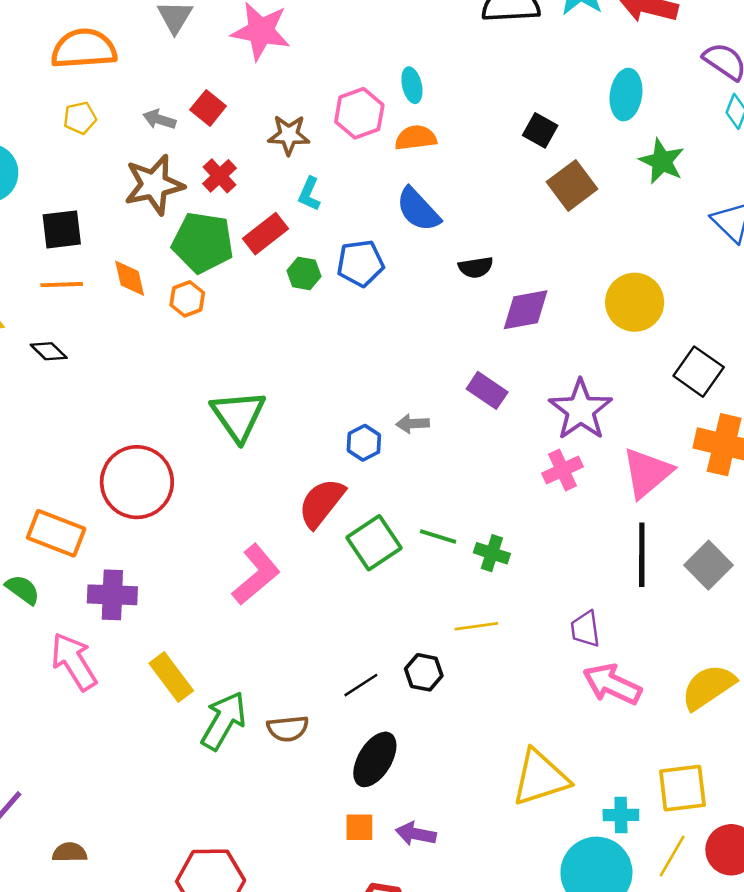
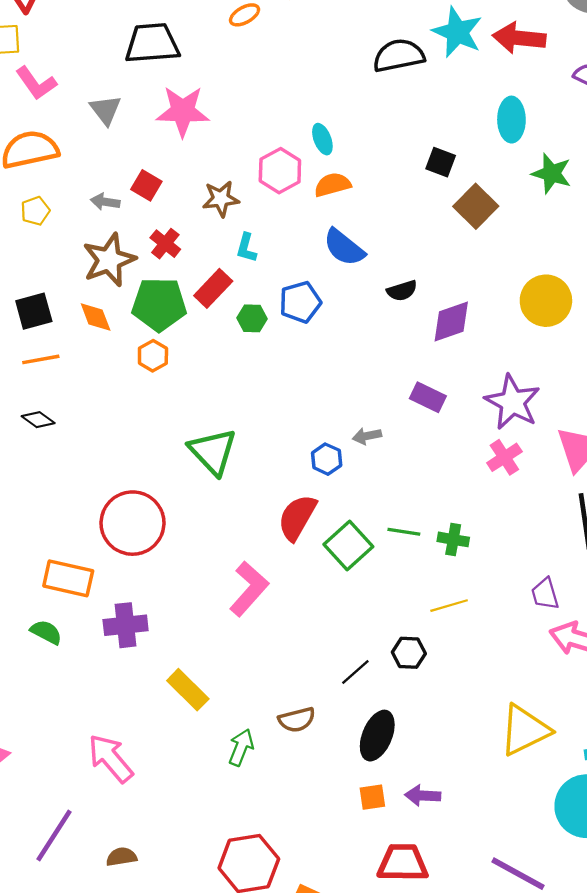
orange diamond: (130, 278) -> (96, 317), moved
pink arrow: (74, 661) -> (111, 758), moved
green arrow: (224, 721) -> (241, 747), moved, size x0.7

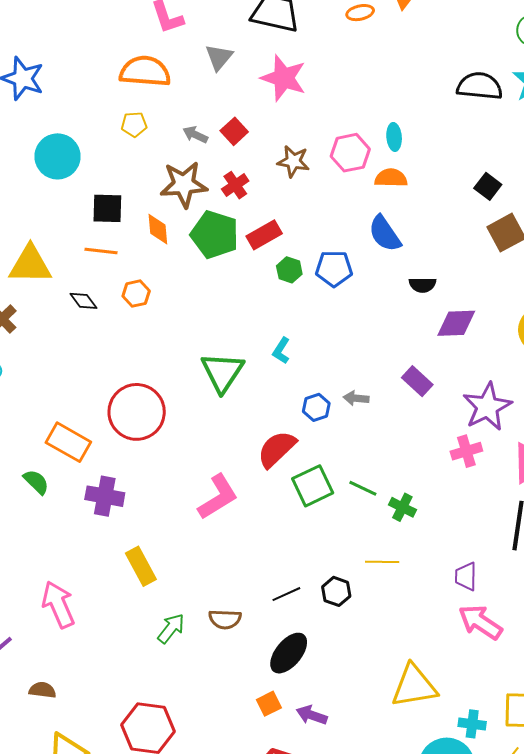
cyan L-shape: (246, 248) -> (281, 351), moved
orange hexagon: (153, 356) -> (136, 294), moved
orange square: (372, 797) -> (269, 704), turned -35

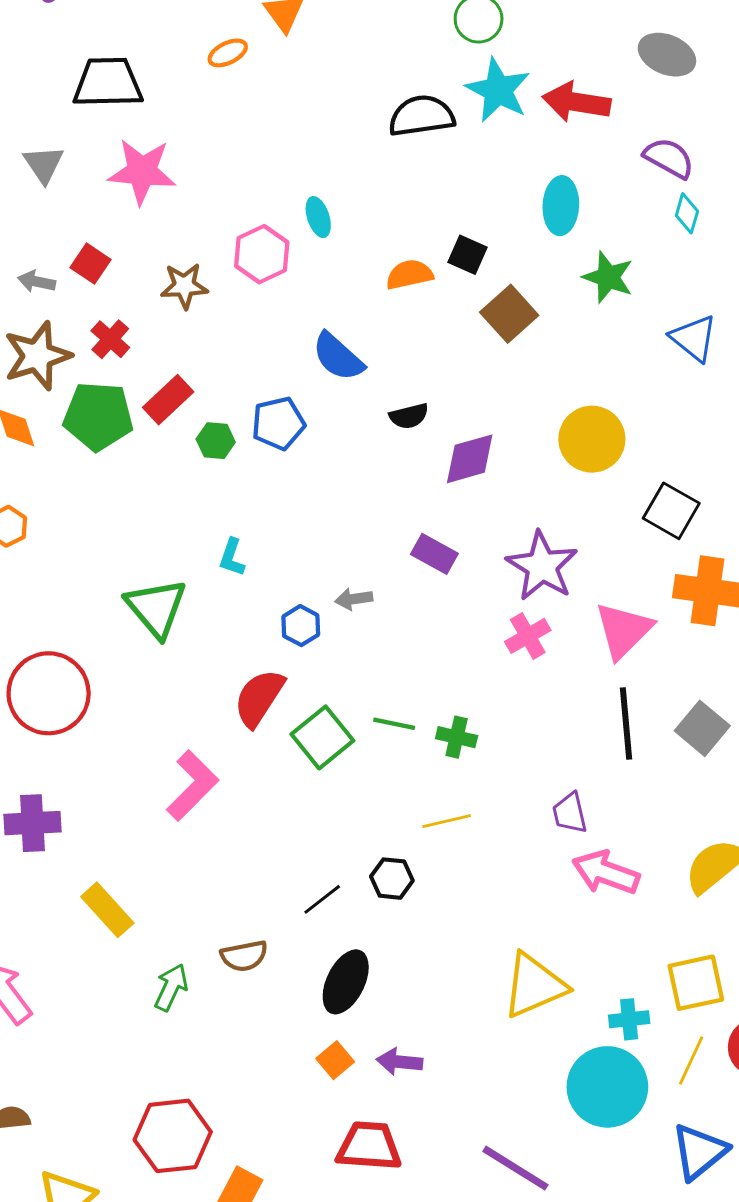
orange semicircle: (391, 178) -> (409, 275), moved

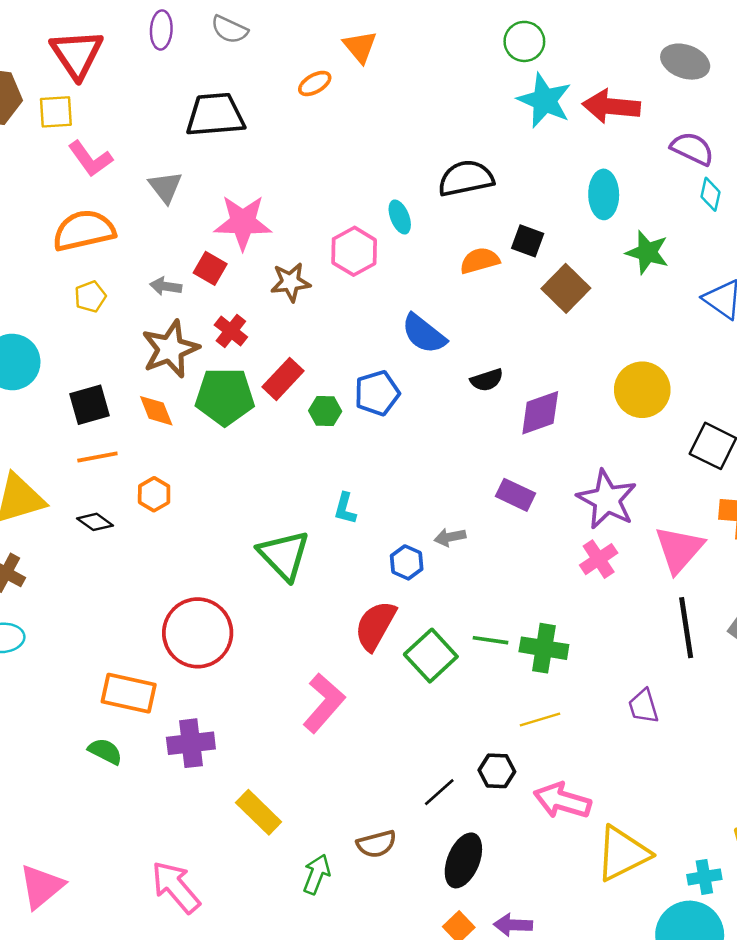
black semicircle: (422, 116) -> (466, 178), moved
pink star: (142, 171) -> (243, 222), moved
green cross: (457, 737) -> (544, 648), size x1.4
pink arrow: (606, 873) -> (562, 801), moved

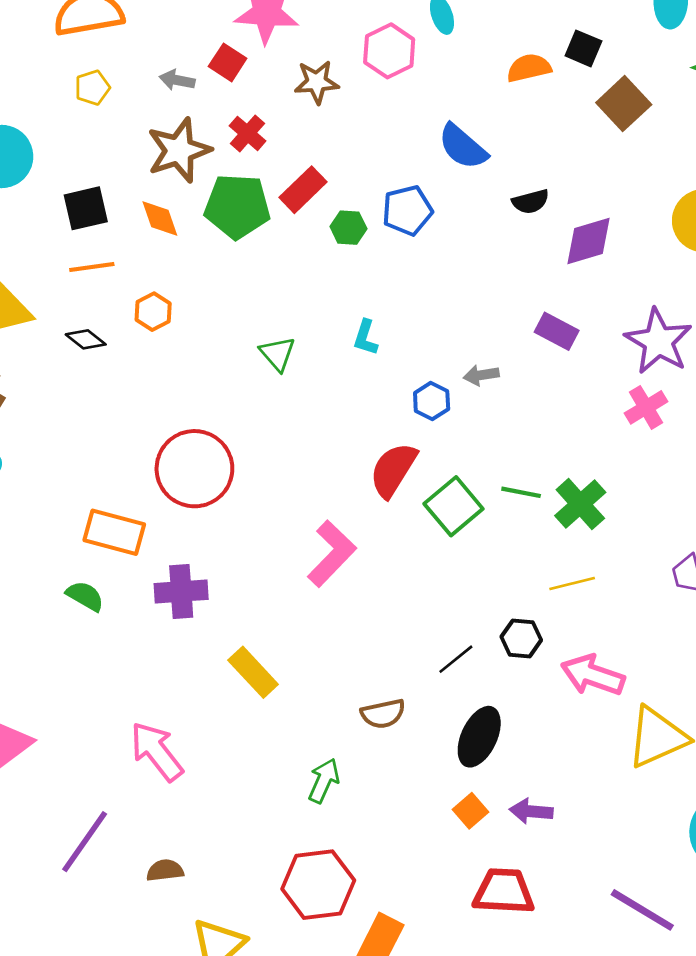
green triangle: (284, 555) -> (278, 354), moved, size x0.6
green cross: (544, 648) -> (580, 504), turned 36
green arrow: (317, 874) -> (324, 781), moved

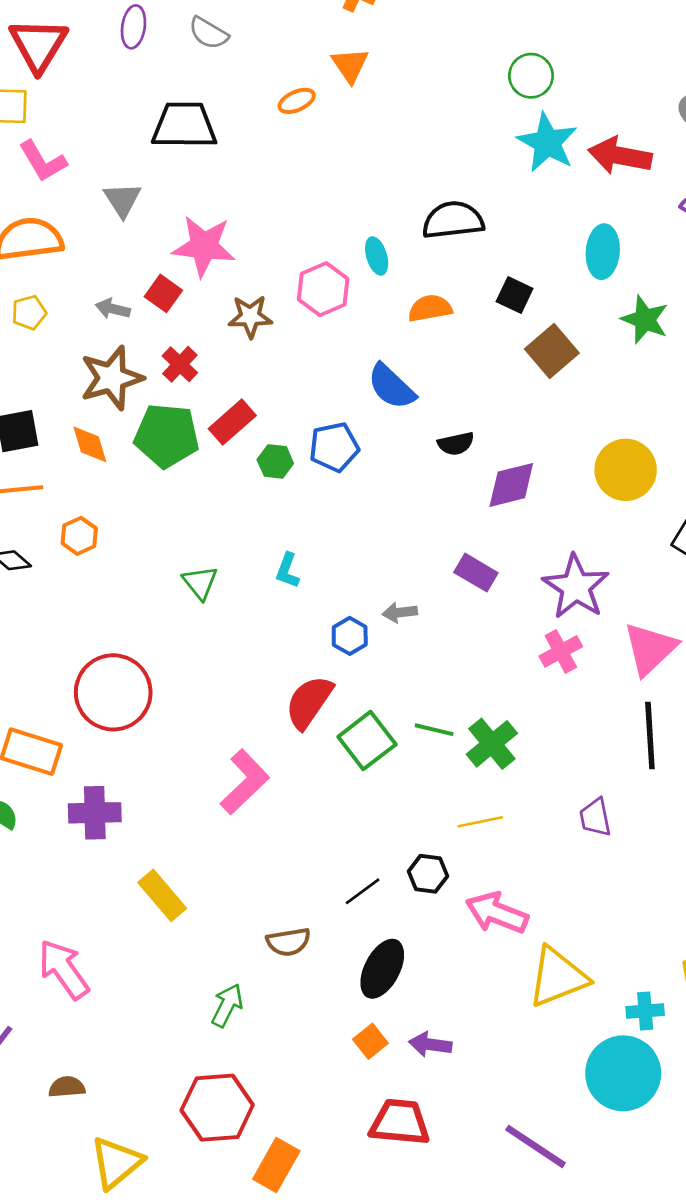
orange semicircle: (529, 68) -> (430, 308), moved

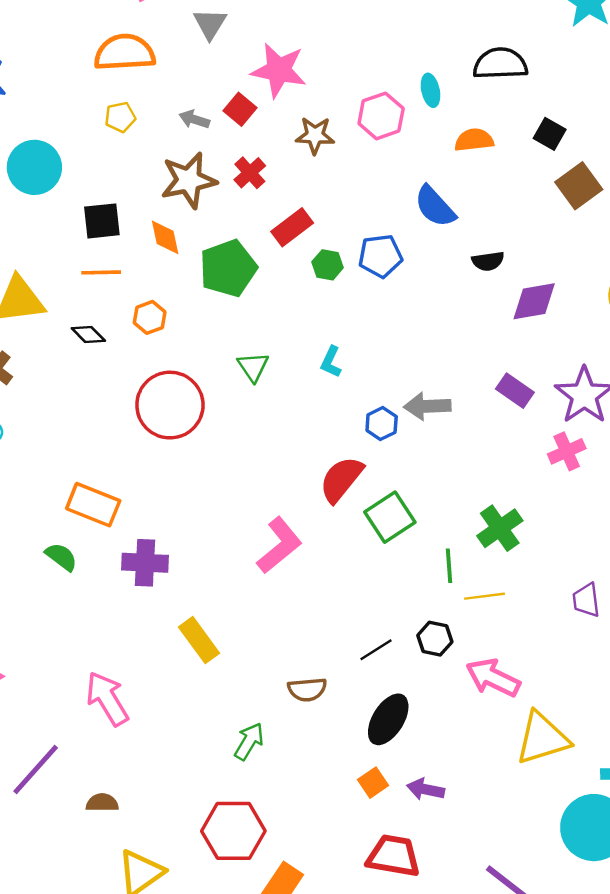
green pentagon: (167, 436) -> (228, 268), moved, turned -30
purple rectangle: (476, 573) -> (515, 391), moved
gray arrow: (400, 612) -> (427, 406), size x1.5
red circle: (113, 692) -> (170, 405), moved
green line: (434, 730) -> (449, 566), moved, turned 68

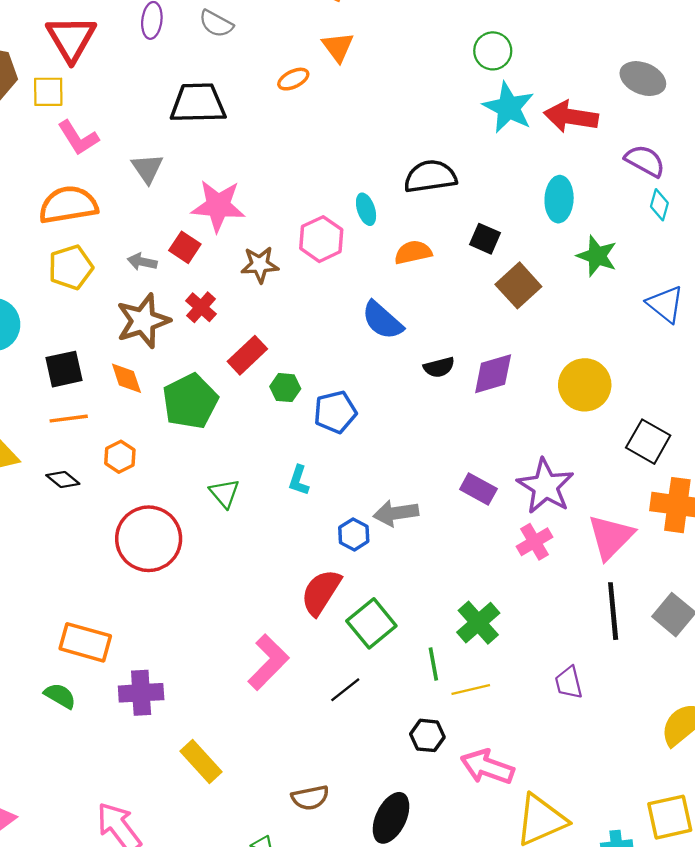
yellow pentagon: (120, 117) -> (71, 267), size x1.5
blue pentagon: (380, 256) -> (335, 412), moved
purple diamond: (534, 301) -> (493, 374), moved
black line: (376, 650) -> (345, 690), moved

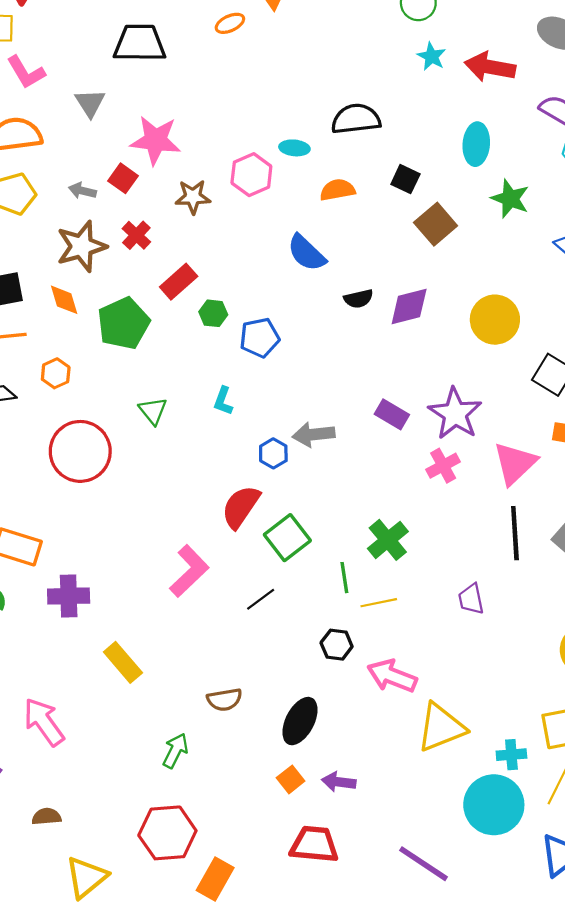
cyan star: (509, 107) -> (432, 56), size x0.6
cyan ellipse: (366, 209) -> (294, 148), turned -68

